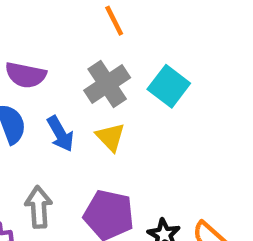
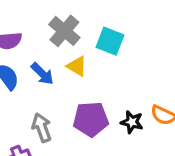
cyan square: (169, 86) -> (110, 41), moved

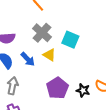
purple pentagon: (91, 119) -> (57, 88), turned -30
gray arrow: (42, 128) -> (13, 86), moved, turned 30

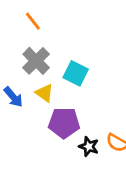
purple pentagon: (57, 88) -> (64, 123), moved, turned 30

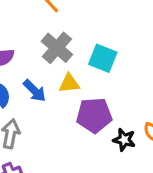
yellow triangle: (44, 93) -> (69, 83), turned -36

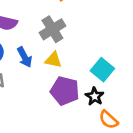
cyan square: (103, 58) -> (102, 70), moved
black star: (124, 140) -> (95, 96), moved

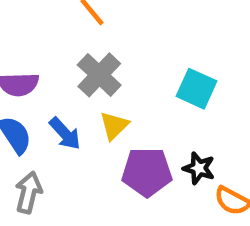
yellow triangle: (53, 60) -> (114, 126), turned -42
cyan square: (102, 70) -> (196, 89), moved

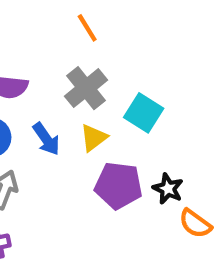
cyan square: (196, 89) -> (144, 113), moved

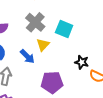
blue arrow: (46, 139) -> (27, 56), moved
purple pentagon: (119, 186) -> (52, 82), moved

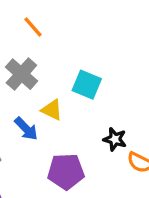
gray cross: (35, 22) -> (21, 74), moved
yellow triangle: (43, 45) -> (52, 110), turned -48

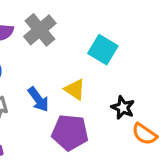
yellow triangle: (52, 110) -> (75, 89), moved
blue arrow: (26, 129) -> (38, 99), moved

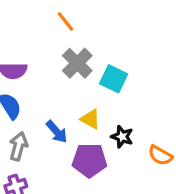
gray cross: (40, 30) -> (77, 63), moved
black star: (123, 108) -> (122, 137), moved

